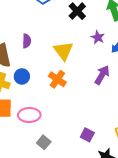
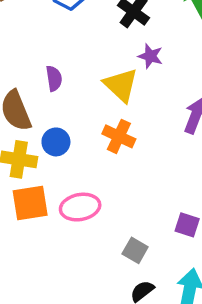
purple star: (98, 37) -> (150, 56), moved
gray square: (44, 142) -> (135, 250), moved

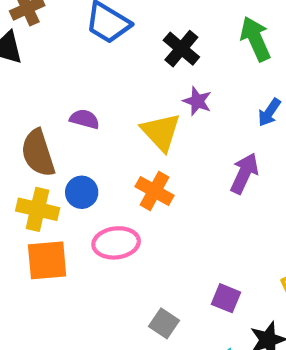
purple semicircle: (54, 78) -> (85, 119), turned -70
pink ellipse: (80, 207) -> (116, 243), moved

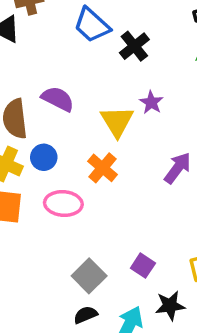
black cross: (181, 49) -> (134, 46), moved
purple semicircle: (85, 119) -> (58, 99), size x1.4
gray square: (164, 323) -> (89, 276), size x1.4

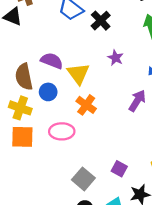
yellow triangle: (117, 121) -> (78, 74), moved
blue circle: (44, 157) -> (48, 92), moved

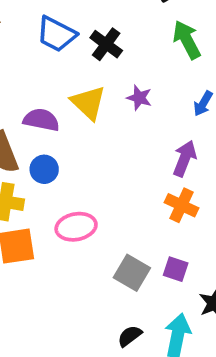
yellow triangle: (78, 74) -> (88, 103), moved
orange cross: (86, 105) -> (181, 205), moved
gray square: (83, 179) -> (132, 273), moved

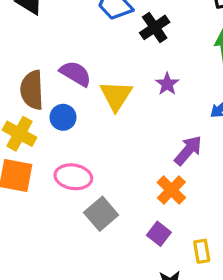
yellow triangle: (88, 103) -> (116, 96), moved
purple square: (176, 269) -> (159, 234), moved
gray square: (132, 273) -> (101, 214), moved

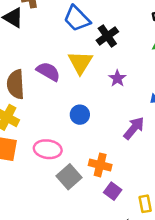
yellow triangle: (116, 96) -> (80, 62), moved
blue circle: (63, 117) -> (80, 115), moved
orange cross: (171, 190) -> (100, 165), moved, turned -30

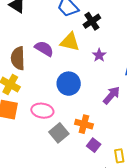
yellow triangle: (80, 62) -> (70, 42), turned -50
blue circle: (80, 115) -> (69, 84), size x1.5

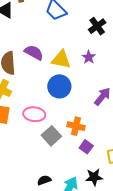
black cross: (92, 21) -> (97, 26), moved
yellow triangle: (70, 42) -> (61, 59), moved

